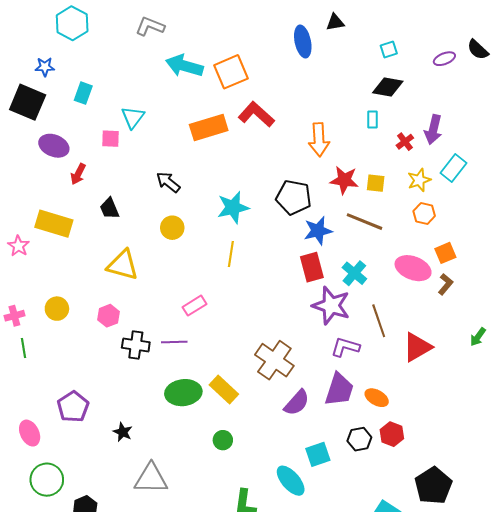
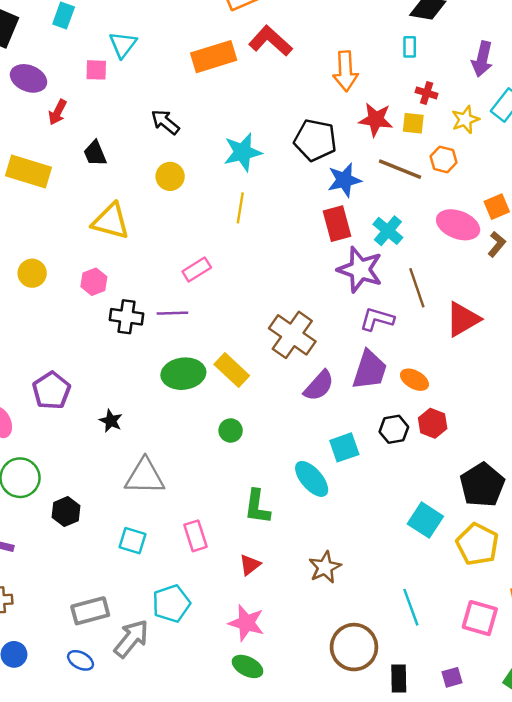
red cross: (405, 142) -> (427, 93), moved, turned -36
orange hexagon: (424, 213) -> (444, 159), moved

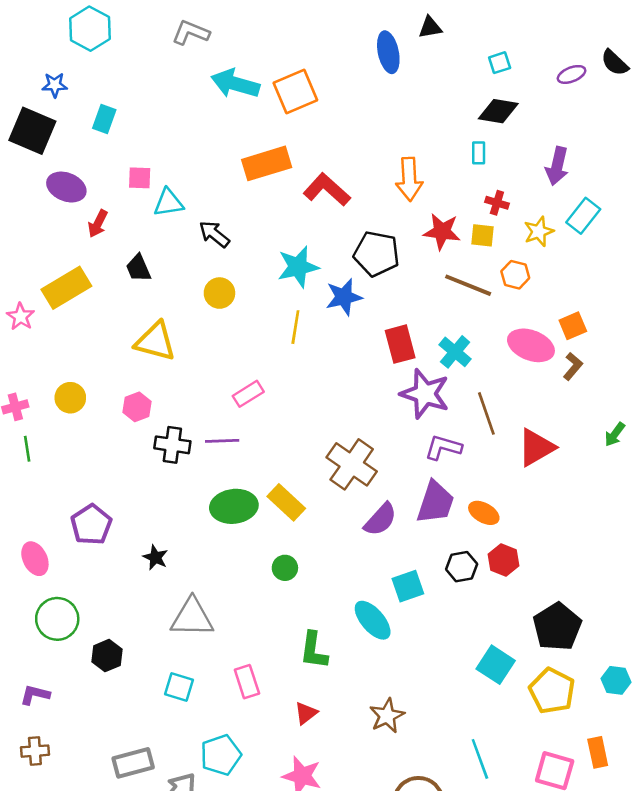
red L-shape: (270, 41) -> (327, 190), moved
cyan triangle: (123, 45) -> (168, 203), moved, turned 44
yellow rectangle: (28, 172) -> (66, 288), turned -48
blue star: (344, 180) -> (344, 297), moved

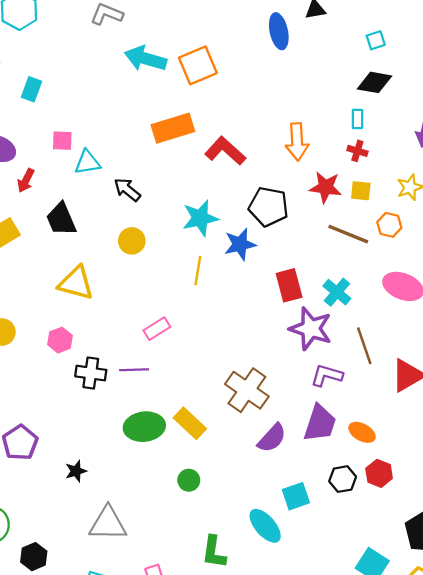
red cross: (497, 203) -> (357, 151), moved
black trapezoid: (138, 268) -> (61, 219), size x1.4
black star: (155, 557) -> (76, 471), turned 30

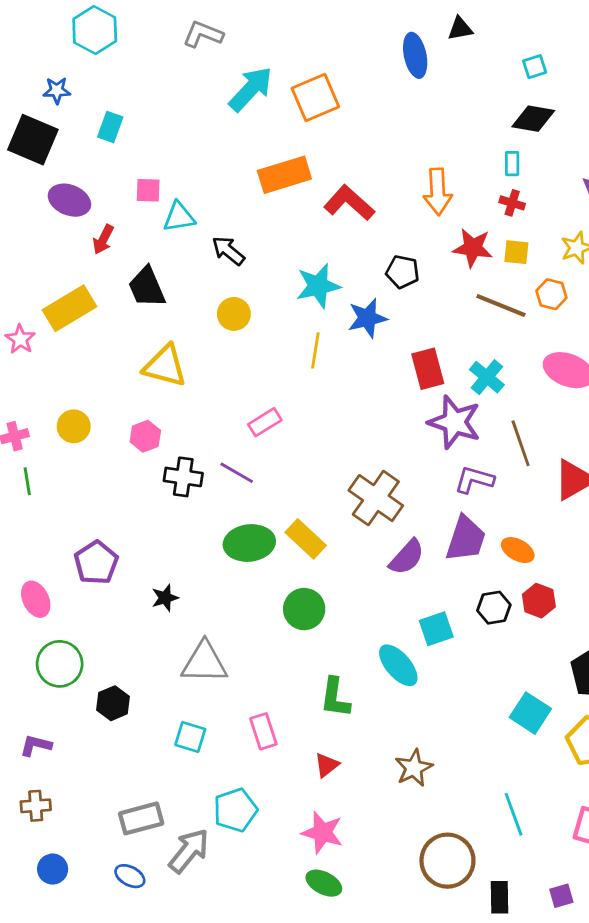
cyan arrow: (145, 59) -> (251, 89), turned 117
black pentagon: (269, 207) -> (403, 272), size x0.7
purple line: (134, 370) -> (237, 473), turned 32
green circle: (189, 480) -> (304, 609), size x1.5

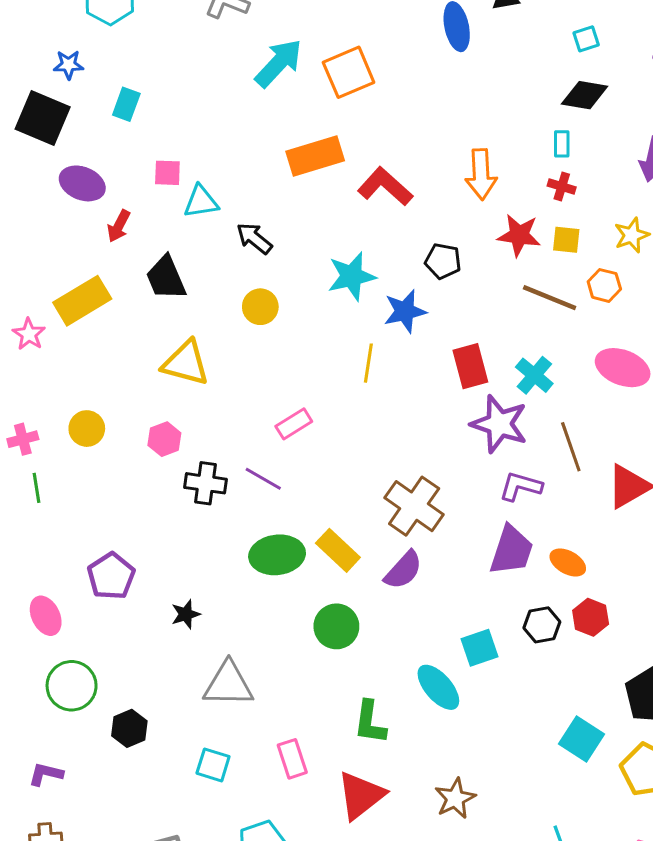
yellow line: (315, 350) -> (368, 363), moved
purple semicircle: (407, 557) -> (403, 570), moved
red triangle: (327, 765) -> (361, 795), size x1.8

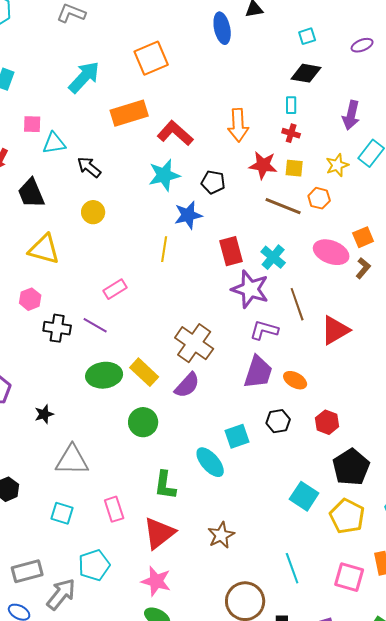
cyan arrow: (279, 63) -> (84, 77), moved
cyan star: (352, 276) -> (164, 175), moved
red hexagon: (591, 617) -> (327, 422), moved

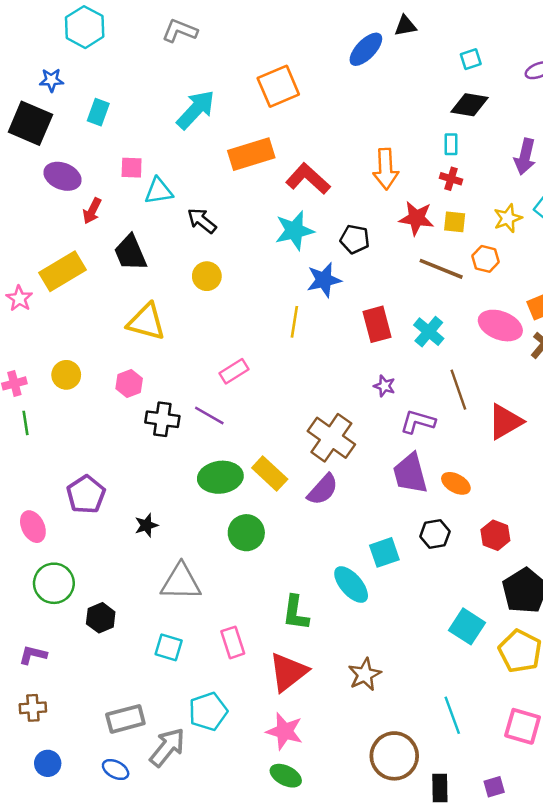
blue ellipse: (222, 28) -> (366, 49), turned 56
purple star: (250, 289) -> (384, 386), moved, size x0.5
purple trapezoid: (258, 372) -> (410, 474), turned 147
green circle: (143, 422) -> (246, 533), moved

